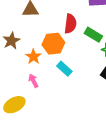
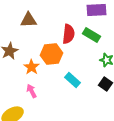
green rectangle: (93, 35) -> (92, 35), moved
cyan rectangle: (64, 69) -> (73, 80), moved

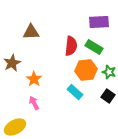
orange hexagon: (52, 54) -> (86, 70), moved

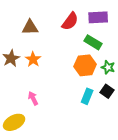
red semicircle: (71, 46) -> (70, 21), moved, turned 30
orange star: (34, 79) -> (33, 59), moved
cyan rectangle: (75, 92) -> (87, 96), moved, turned 70

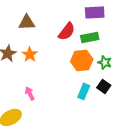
red semicircle: (70, 21) -> (67, 31), moved
green rectangle: (93, 42) -> (90, 37), turned -42

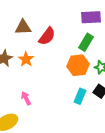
red semicircle: (67, 31) -> (47, 36), moved
green rectangle: (90, 37) -> (86, 42), turned -48

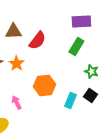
orange hexagon: (78, 65) -> (44, 85), moved

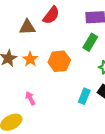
red semicircle: (37, 40) -> (51, 15), moved
orange hexagon: (44, 85) -> (59, 61), moved

